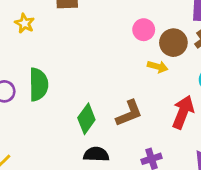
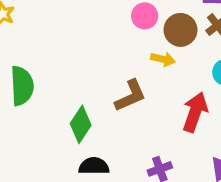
brown L-shape: (129, 113) -> (130, 96), moved

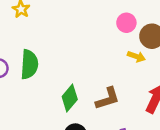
brown L-shape: (130, 96) -> (108, 99), moved

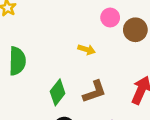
yellow arrow: (136, 56) -> (87, 50), moved

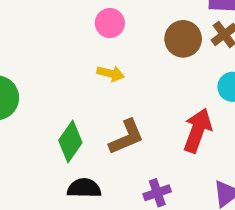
pink circle: (110, 18) -> (110, 23), moved

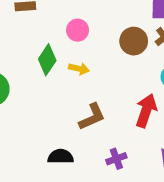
green diamond: (70, 142) -> (47, 60), moved

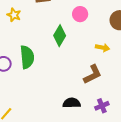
yellow arrow: (79, 69) -> (103, 48), moved
purple cross: (116, 159) -> (102, 106), moved

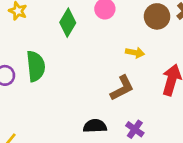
green diamond: (60, 36) -> (68, 23), moved
purple cross: (102, 106) -> (135, 129), turned -32

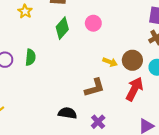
brown circle: (157, 16) -> (132, 60), moved
green semicircle: (36, 66) -> (30, 57), size x0.7

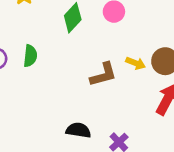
brown L-shape: (95, 88) -> (103, 75), moved

